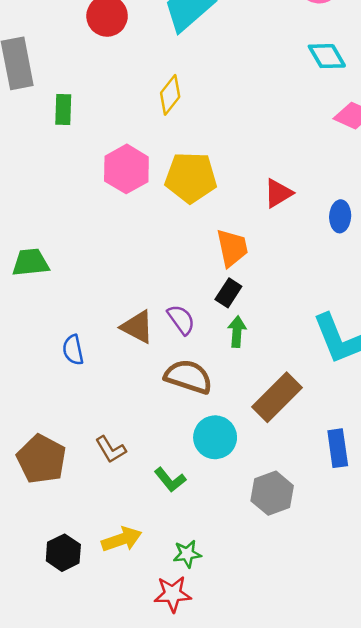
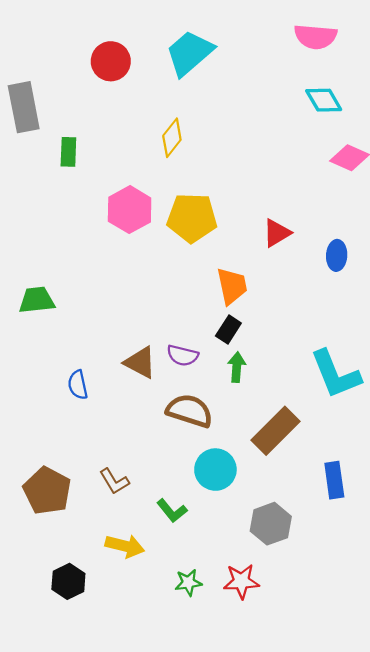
purple semicircle: (181, 320) -> (183, 355), turned 140
yellow arrow: (122, 539) -> (125, 546), moved, turned 33
red star: (173, 594) -> (241, 581), moved

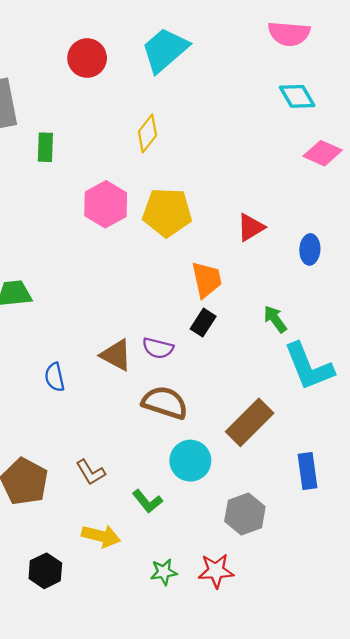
green arrow: (237, 367) -> (275, 319), moved, turned -40

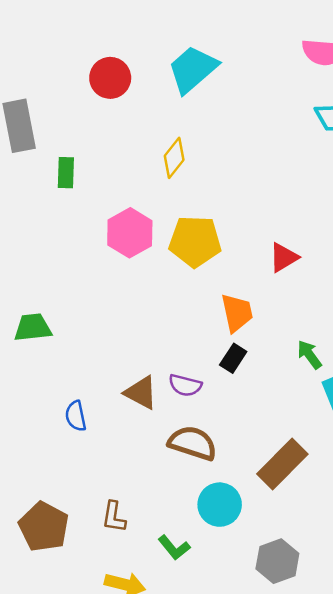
brown L-shape: (91, 472) -> (114, 517), turned 40

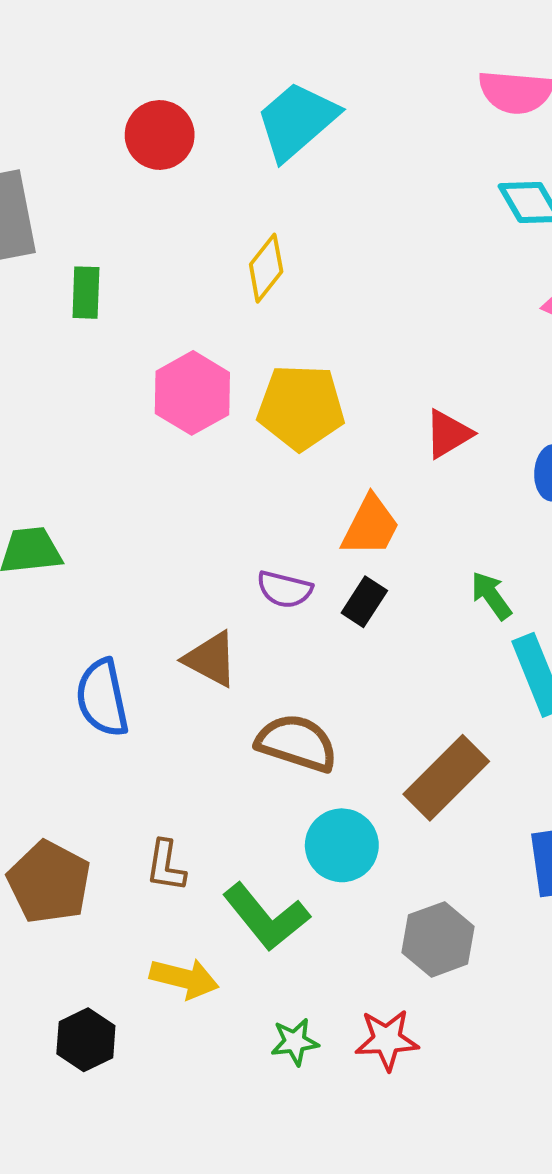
orange trapezoid: (237, 313) -> (370, 526), turned 39
purple semicircle: (185, 385) -> (284, 589), moved
blue semicircle: (76, 416) -> (102, 698), size x1.5
green L-shape: (174, 548) -> (266, 917), size x1.6

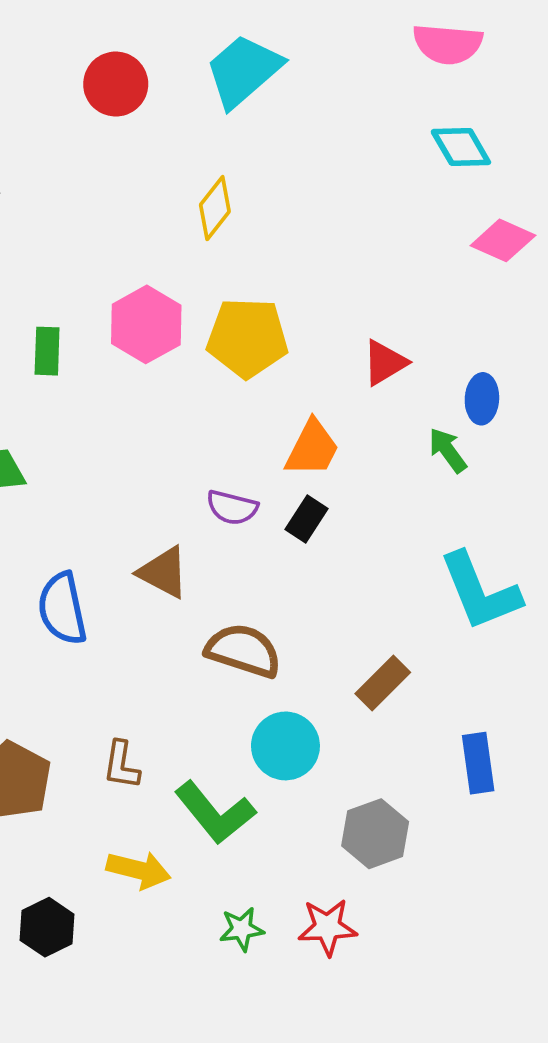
green rectangle: (86, 293) -> (47, 351), moved
green arrow: (491, 596) -> (448, 450), moved
brown rectangle: (446, 778) -> (383, 683), size x0.7

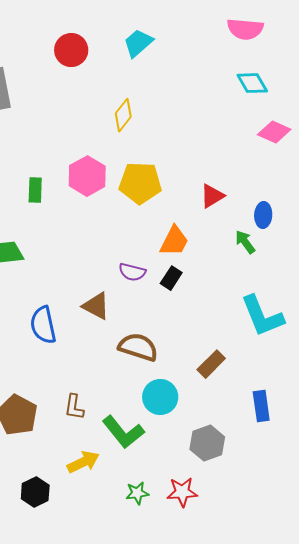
cyan trapezoid: (243, 71) -> (138, 43), size x0.7
yellow arrow: (139, 870) -> (83, 462), turned -40

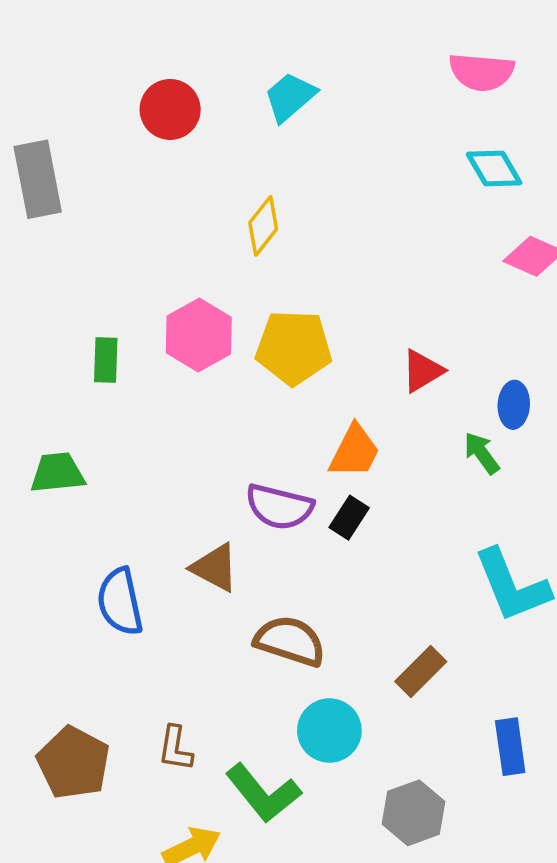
purple semicircle: (132, 272) -> (279, 507), size x1.4

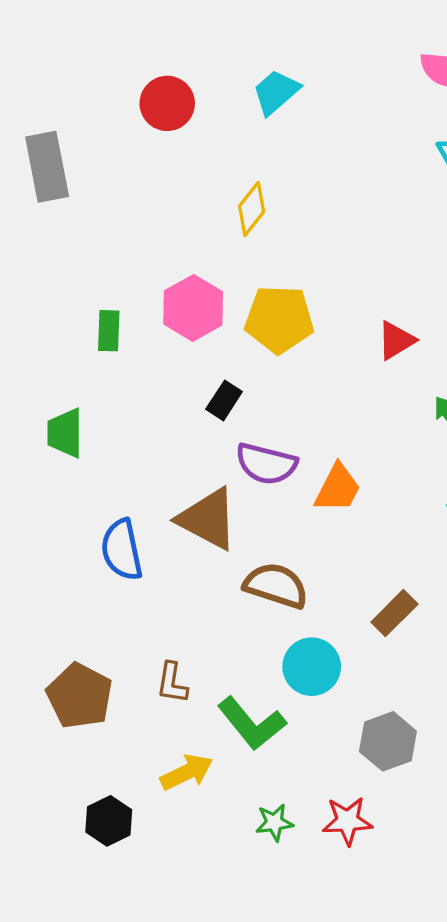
orange trapezoid: (354, 451) -> (338, 488), moved
green trapezoid: (57, 473) -> (65, 433), turned -84
black rectangle: (349, 518) -> (224, 400), moved
brown triangle: (215, 568) -> (208, 519), size x1.4

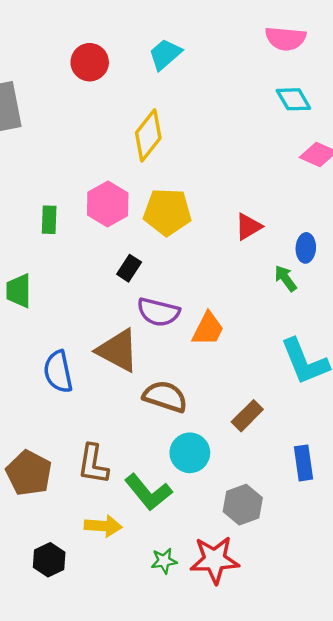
yellow diamond: (252, 209) -> (148, 135), size x1.4
brown L-shape: (172, 683) -> (93, 464), size x1.4
yellow arrow: (187, 772) -> (103, 526), turned 30
red star: (347, 821) -> (215, 560), size x1.4

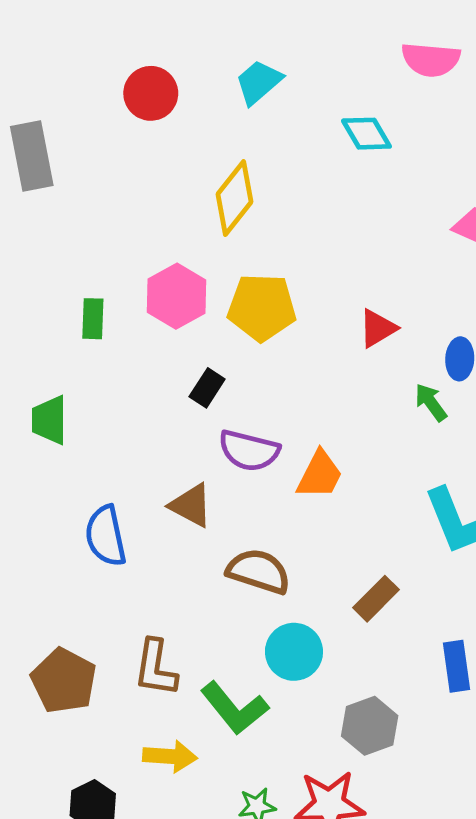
cyan diamond: (293, 99) -> (366, 134), moved
brown triangle: (118, 350) -> (191, 505), size x0.7

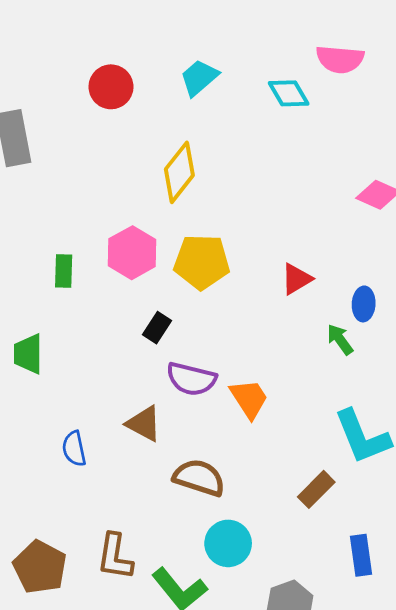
cyan diamond: (366, 134) -> (289, 93), moved
orange trapezoid: (320, 475) -> (249, 399), turned -60
blue semicircle: (106, 536) -> (74, 449), size x0.7
brown rectangle: (376, 599) -> (316, 489), moved

